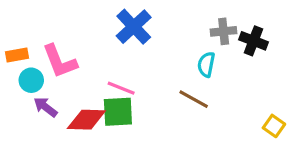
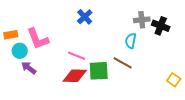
blue cross: (134, 27) -> (85, 17), size x0.7
green square: (118, 112) -> (99, 71), moved
red diamond: (86, 120) -> (75, 76), moved

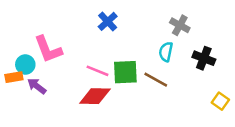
gray cross: (142, 20) -> (180, 25), turned 35
black cross: (161, 26) -> (204, 58), moved
orange rectangle: (11, 35) -> (14, 77), moved
green square: (99, 71) -> (125, 72), moved

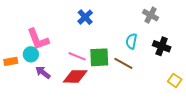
gray cross: (180, 25) -> (151, 15), moved
cyan circle: (25, 64) -> (31, 54), moved
purple arrow: (37, 86) -> (43, 72), moved

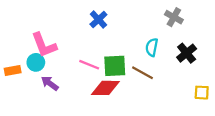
black cross: (162, 46) -> (187, 53), turned 30
red diamond: (75, 76) -> (105, 88), moved
yellow square: (175, 80) -> (202, 93), turned -32

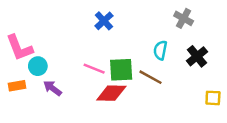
pink L-shape: (44, 45) -> (19, 48), moved
orange rectangle: (13, 71) -> (17, 86), moved

